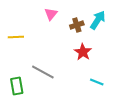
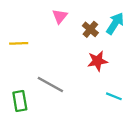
brown cross: (77, 25) -> (90, 29), turned -32
red star: (83, 52) -> (97, 61), turned 30

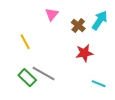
yellow line: (19, 43) -> (25, 42), moved, turned 63
green rectangle: (20, 101) -> (27, 78), moved, turned -36

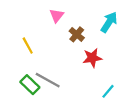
brown cross: (78, 26) -> (77, 34), moved
cyan line: (99, 84) -> (108, 91), turned -72

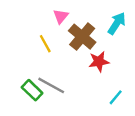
brown cross: (77, 34) -> (82, 37), size x1.6
yellow line: (28, 46) -> (45, 44), moved

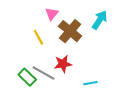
red star: (99, 62) -> (63, 64), moved
cyan line: (116, 97) -> (90, 83), moved, turned 40

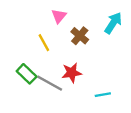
brown cross: (70, 31) -> (80, 36), size x0.7
green rectangle: (27, 77) -> (27, 74), moved

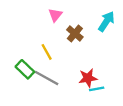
yellow line: (44, 43) -> (47, 52), moved
red star: (72, 73) -> (88, 78), moved

